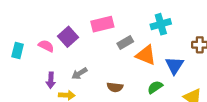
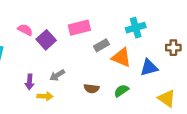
pink semicircle: (46, 46) -> (25, 30), moved
blue triangle: (175, 65) -> (149, 67), turned 42
green semicircle: (155, 87) -> (121, 91), moved

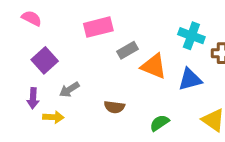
cyan cross: (136, 28) -> (191, 36), moved, turned 36
pink semicircle: (25, 30) -> (32, 18), moved
purple square: (46, 40) -> (45, 60), moved
green semicircle: (121, 91) -> (159, 123), moved

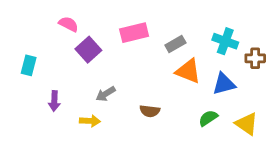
gray rectangle: (128, 50) -> (175, 44), moved
purple square: (45, 60) -> (88, 50), moved
purple arrow: (33, 98) -> (54, 101), moved
green semicircle: (159, 123) -> (208, 118), moved

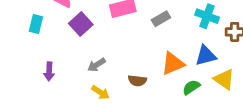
cyan rectangle: (29, 65) -> (36, 24), moved
orange triangle: (188, 71) -> (173, 64), moved, turned -45
yellow arrow: (90, 121) -> (100, 92), moved, turned 30
yellow triangle: (247, 124) -> (224, 79), moved

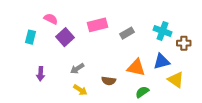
orange triangle: (173, 64) -> (136, 68), turned 36
green semicircle: (191, 87) -> (142, 92), moved

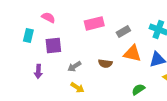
purple square: (65, 37) -> (53, 45), moved, turned 36
orange triangle: (136, 68) -> (132, 53), moved
brown semicircle: (109, 81) -> (105, 63), moved

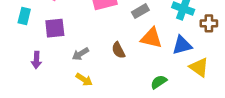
brown semicircle: (105, 63) -> (118, 50), turned 56

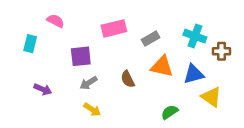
purple square: (55, 28) -> (81, 56), moved
purple arrow: (36, 60) -> (43, 89), turned -70

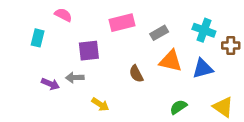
gray arrow: (88, 83) -> (75, 78), moved, turned 30
yellow triangle: (211, 97) -> (223, 107), moved

